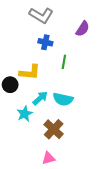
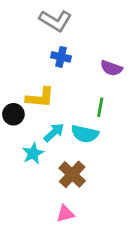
purple semicircle: (83, 29) -> (111, 68), moved, turned 77
green line: (64, 62) -> (100, 107), moved

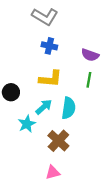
yellow L-shape: (40, 97) -> (50, 79), moved
green line: (100, 107) -> (89, 80), moved
cyan semicircle: (85, 134) -> (69, 108), turned -95

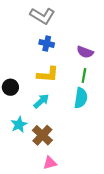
cyan semicircle: (69, 108) -> (81, 98), moved
cyan star: (27, 124) -> (19, 125), moved
brown cross: (58, 141) -> (42, 135), moved

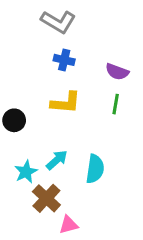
cyan semicircle: (81, 98) -> (95, 169), moved
cyan arrow: (41, 101) -> (57, 160), moved
brown cross: (42, 135) -> (46, 198), moved

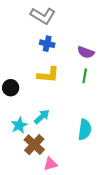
cyan semicircle: (95, 169) -> (85, 130), moved

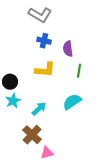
purple semicircle: (86, 52) -> (68, 49), moved, turned 63
cyan star: (19, 125) -> (13, 101), moved
cyan semicircle: (85, 130) -> (72, 102), moved, turned -132

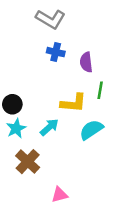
yellow L-shape: (45, 70) -> (73, 103), moved
cyan arrow: (39, 109) -> (49, 127), moved
brown cross: (32, 135) -> (28, 162), moved

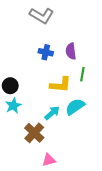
blue cross: (56, 52) -> (46, 52), moved
cyan arrow: (49, 127) -> (52, 113), moved
brown cross: (28, 162) -> (34, 133), moved

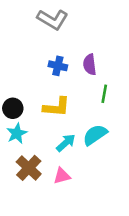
yellow L-shape: (60, 85) -> (57, 107), moved
brown cross: (34, 133) -> (29, 168), moved
pink triangle: (49, 160) -> (62, 176), moved

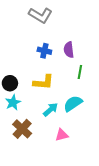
pink triangle: (62, 176) -> (62, 135), moved

